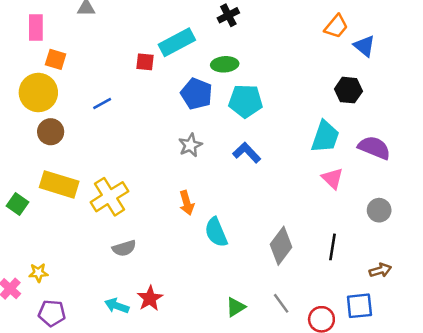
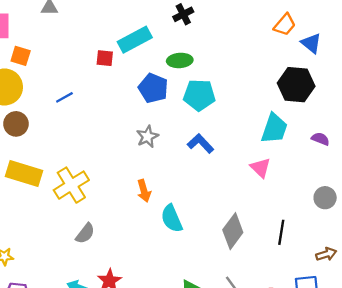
black hexagon: (348, 90) -> (296, 85), size x1.4
purple semicircle: (374, 148) -> (320, 139), size x0.6
pink triangle: (333, 178) -> (260, 168), moved
gray semicircle: (124, 248) -> (85, 233), turned -35

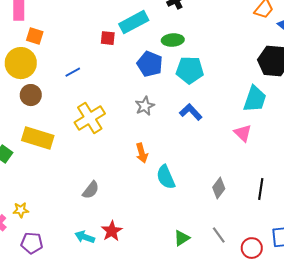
yellow cross: (71, 185) -> (90, 118), moved
gray diamond: (233, 231) -> (219, 188), size x0.7

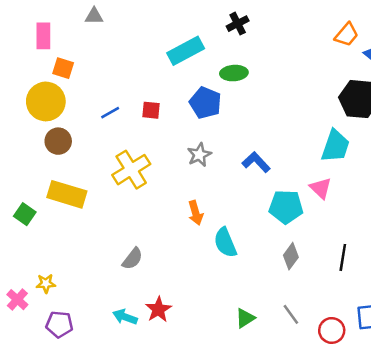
red square: (108, 38) -> (151, 110), moved
cyan pentagon: (190, 70) -> (286, 207), moved

